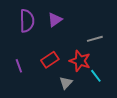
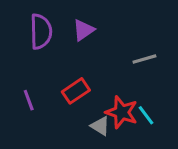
red star: (80, 61) -> (122, 112), moved
gray triangle: (66, 83) -> (100, 126), turned -40

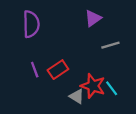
purple triangle: (84, 30) -> (93, 18), moved
purple line: (29, 100) -> (35, 70), moved

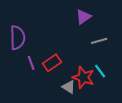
purple semicircle: (31, 24) -> (17, 38), moved
cyan line: (112, 88) -> (100, 71), moved

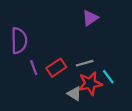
gray line: (99, 41) -> (85, 63), moved
red star: (83, 77) -> (90, 83), turned -30

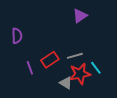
purple semicircle: (19, 41) -> (17, 36), size x0.7
purple line: (34, 68) -> (30, 68), moved

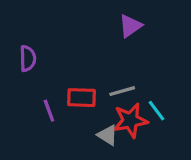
red rectangle: (50, 60) -> (81, 98), turned 36

